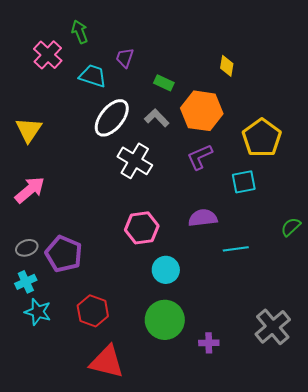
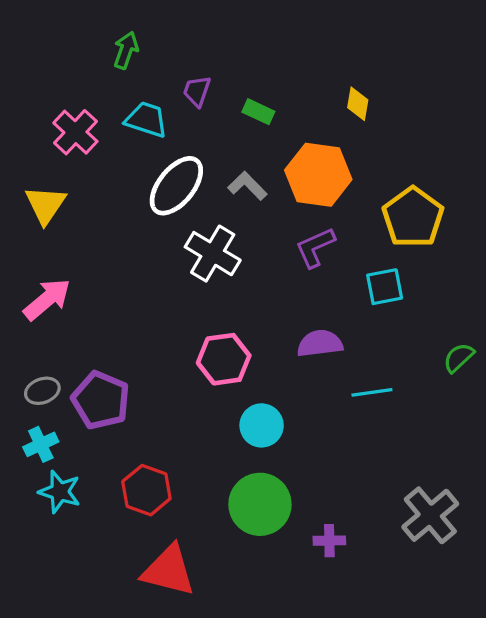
green arrow: (80, 32) -> (126, 50), turned 40
pink cross: (48, 55) -> (75, 132), moved
green rectangle: (164, 83) -> (258, 112), moved

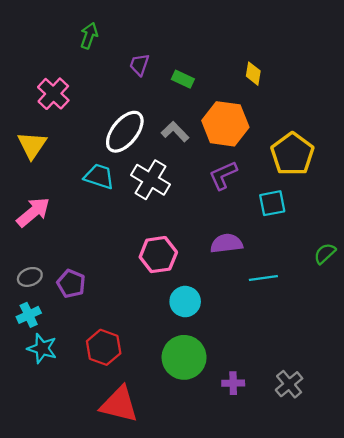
cyan trapezoid: (146, 120) -> (99, 176), moved
purple pentagon: (101, 400) -> (71, 284), size x0.7
gray cross: (430, 515) -> (289, 384), moved, size x0.7

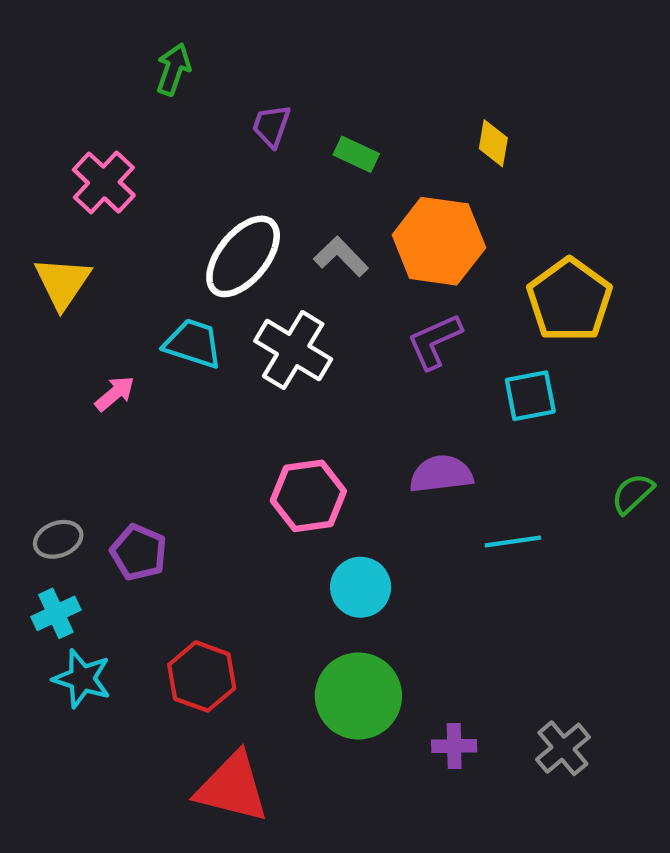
pink arrow: (33, 212) -> (115, 394), moved, size x0.6

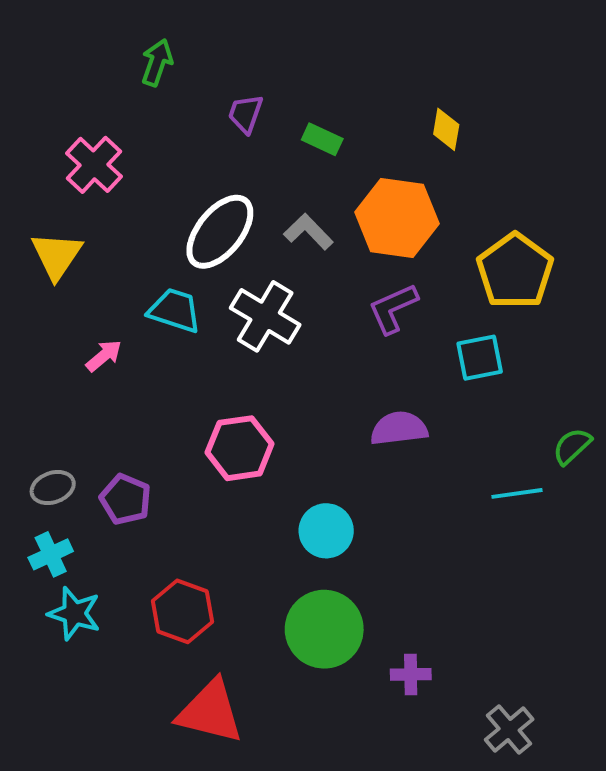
pink hexagon: (308, 496) -> (240, 448), moved
cyan line: (513, 542) -> (517, 493), moved
gray cross: (563, 748) -> (509, 729), moved

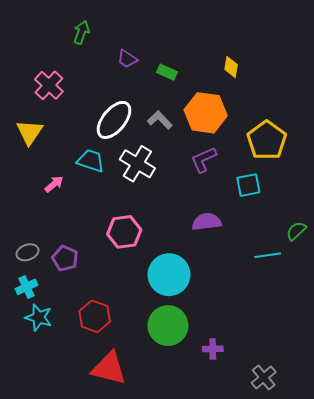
purple trapezoid: (245, 114) -> (127, 59), turned -75
cyan circle: (326, 531) -> (169, 275), size x1.5

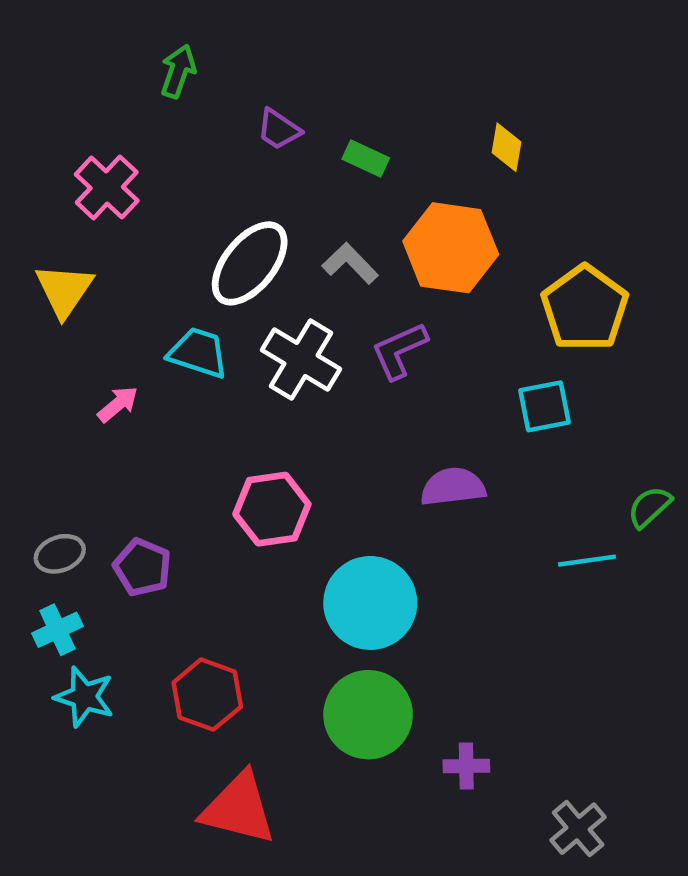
purple L-shape: (204, 160) -> (399, 351), moved

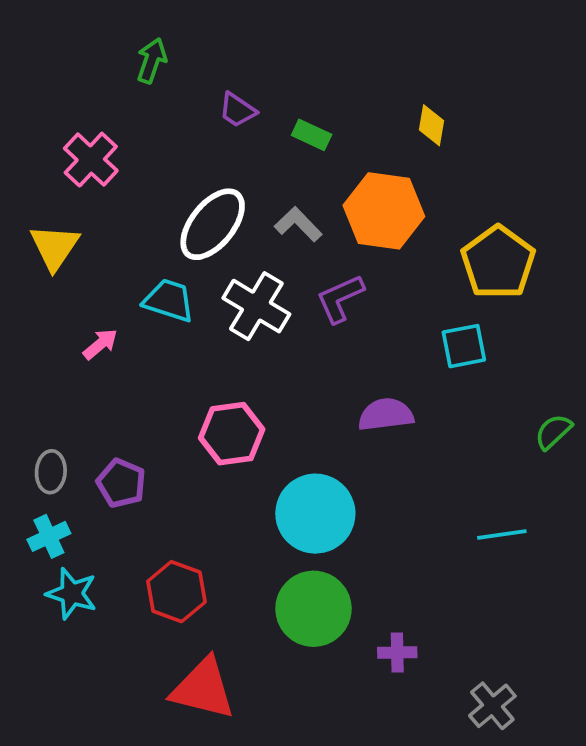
gray ellipse: (60, 554) -> (51, 472), turned -66
cyan line: (587, 561) -> (502, 535), moved

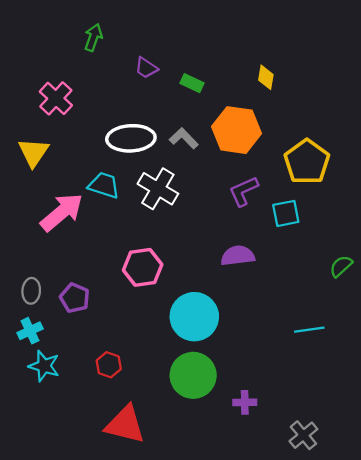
white ellipse: (213, 224) -> (131, 138), turned 48
purple L-shape: (340, 298) -> (244, 191), moved
pink arrow: (100, 344) -> (62, 212), size x2.0
red hexagon: (176, 592) -> (109, 365), size x0.7

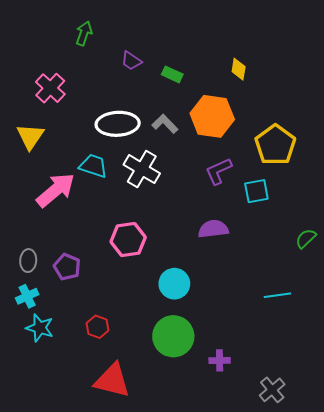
cyan circle: (194, 317) -> (174, 284), size x0.7

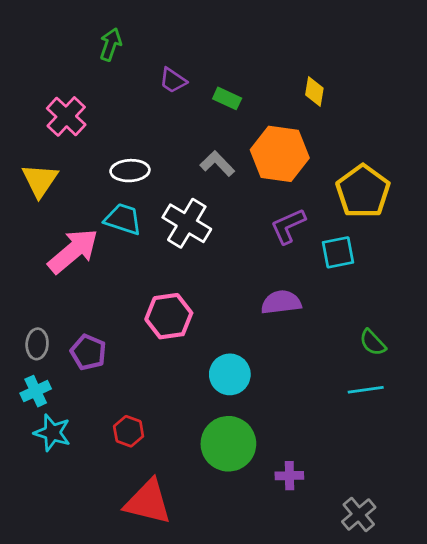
white ellipse: (118, 124) -> (130, 171), moved, size x0.7
green semicircle: (306, 238) -> (373, 343), moved, turned -90

